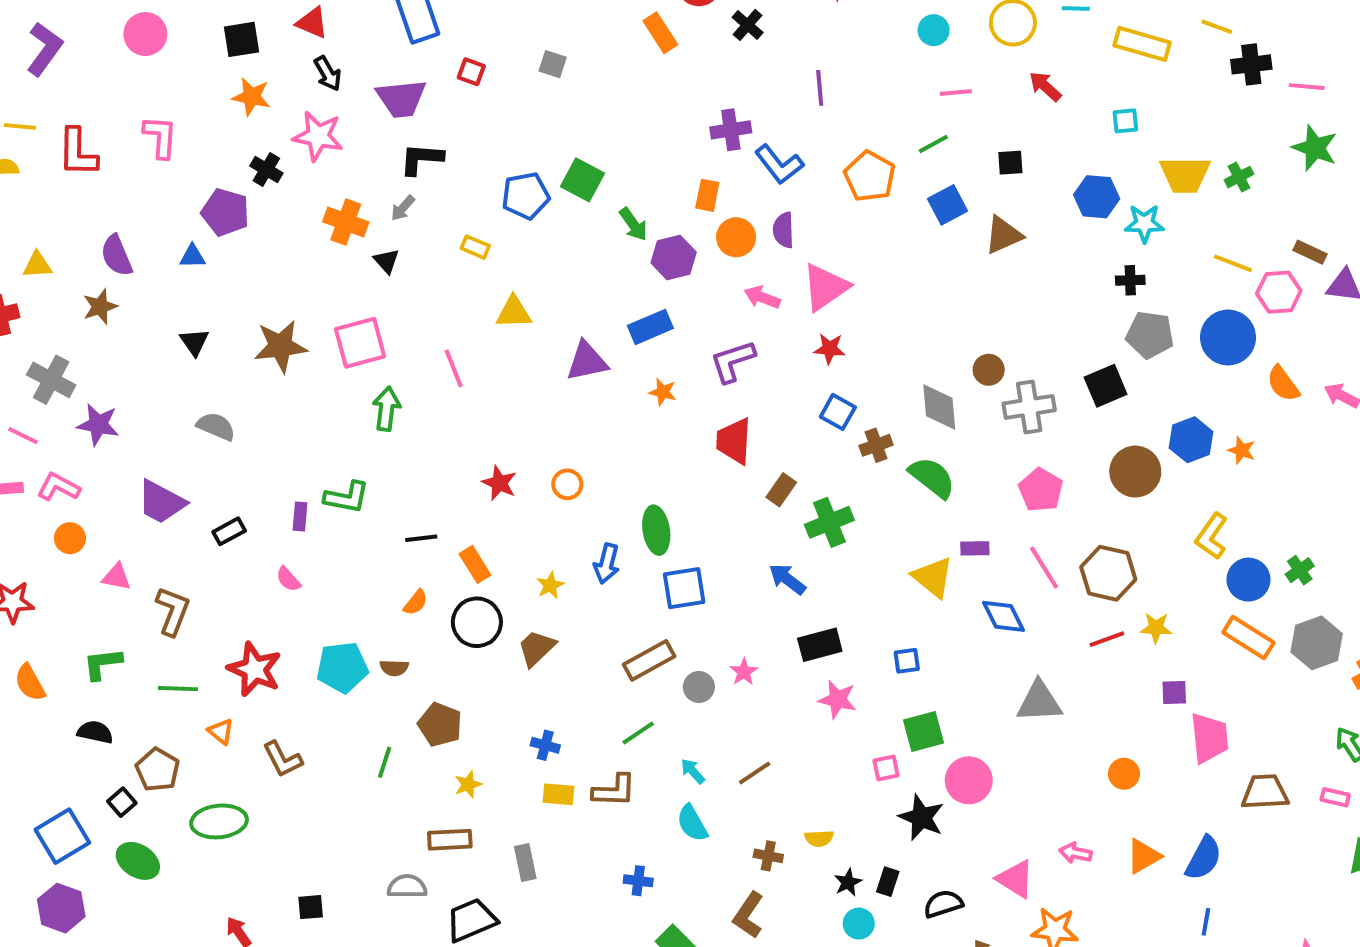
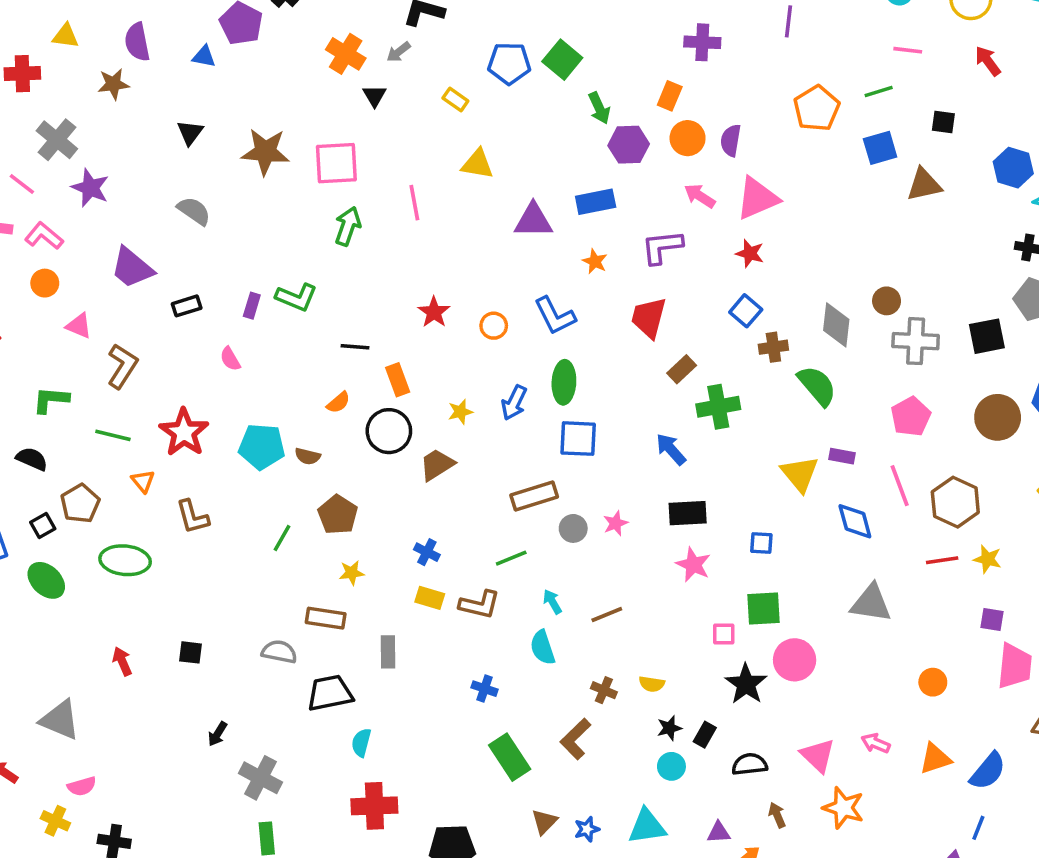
blue L-shape: (779, 164) -> (555, 316), moved

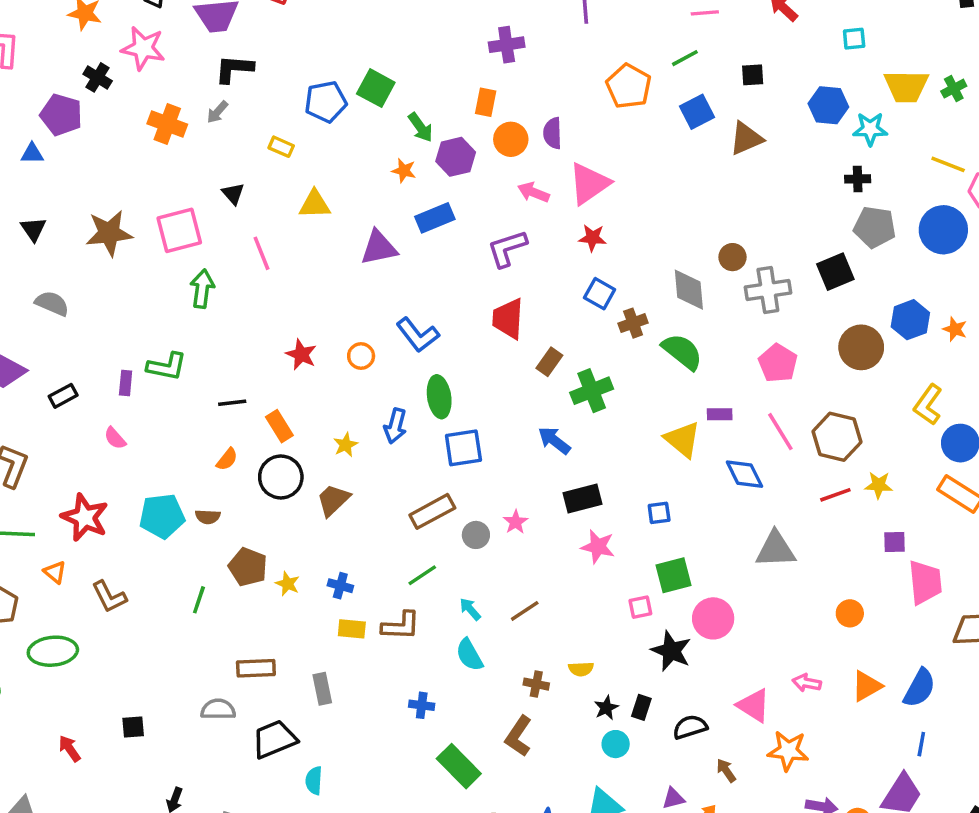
black triangle: (374, 96) -> (233, 194), moved
orange star: (595, 261) -> (404, 171), moved
yellow star: (352, 573) -> (288, 584), moved, turned -30

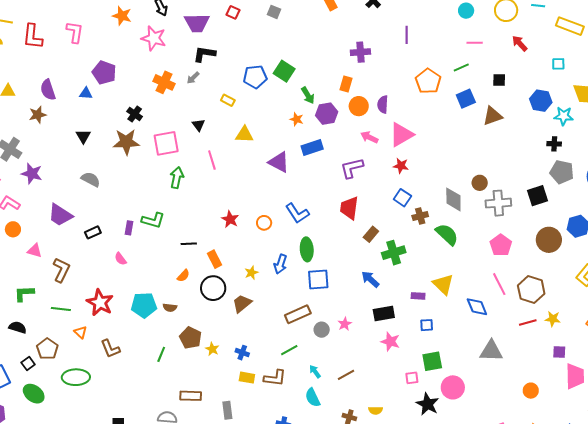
black cross: (98, 77) -> (135, 114), moved
purple triangle: (379, 248) -> (279, 162), turned 35
purple rectangle: (720, 414) -> (418, 296), moved

